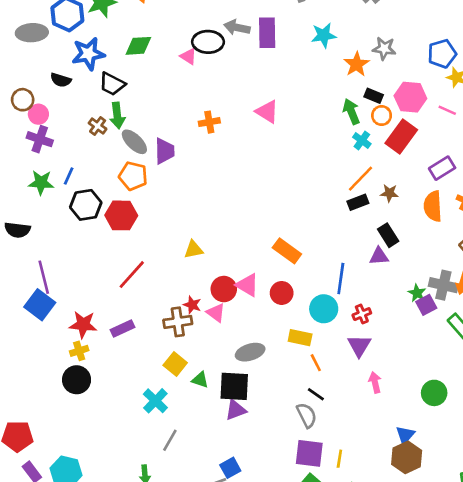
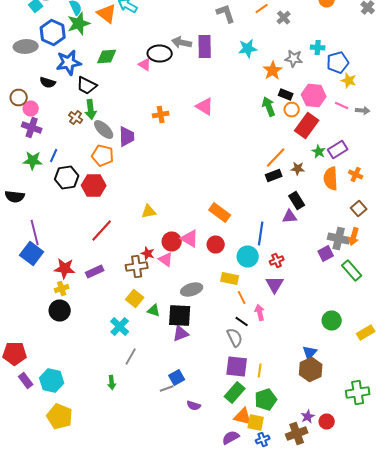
cyan cross: (362, 140) -> (318, 48), moved, turned -32
green star: (417, 293) -> (319, 152), moved
pink arrow: (375, 382) -> (260, 312), moved

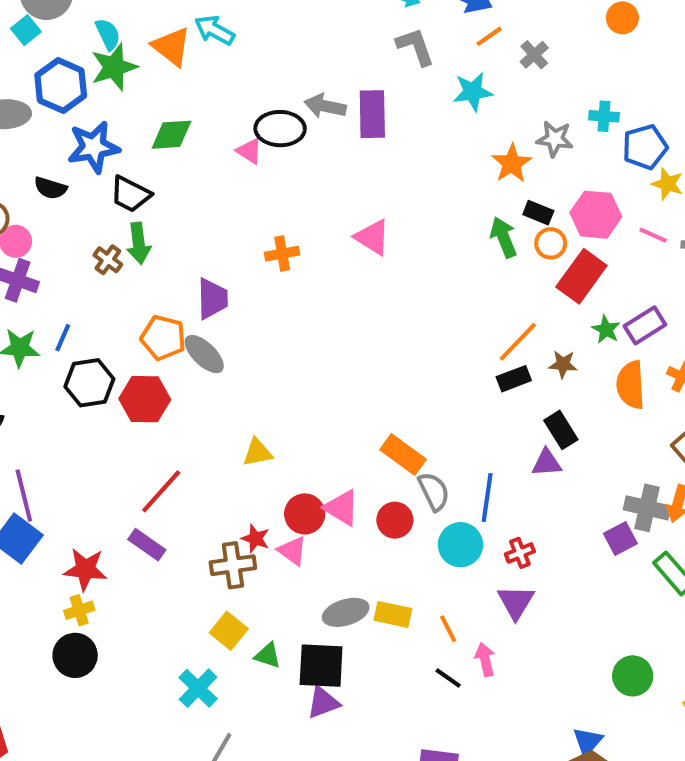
cyan star: (248, 48) -> (473, 92), moved
gray ellipse: (104, 130) -> (204, 354), moved
purple rectangle: (95, 272) -> (147, 545), moved, turned 60
yellow rectangle: (230, 278) -> (393, 614), moved
gray semicircle: (235, 338) -> (434, 491), moved

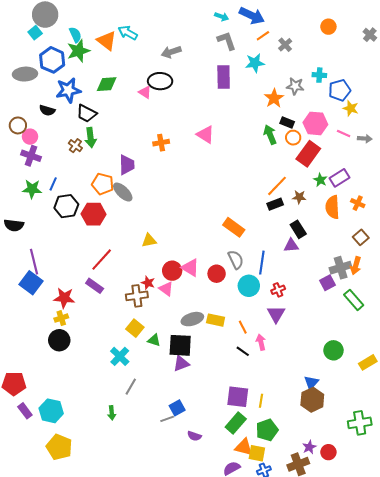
gray arrow: (325, 106) -> (171, 52), moved, turned -30
purple rectangle: (372, 114) -> (224, 77), moved
orange rectangle: (403, 455) -> (234, 227), moved
gray cross: (647, 508) -> (341, 268), turned -30

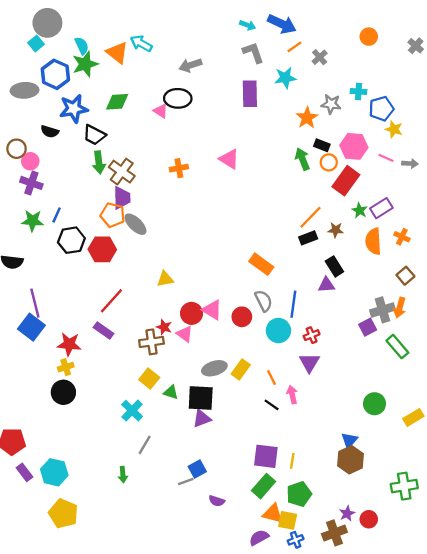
brown cross: (75, 146) -> (122, 172), moved, size x1.6
purple trapezoid: (127, 165) -> (122, 198), moved
yellow rectangle: (216, 320) -> (241, 369), turned -66

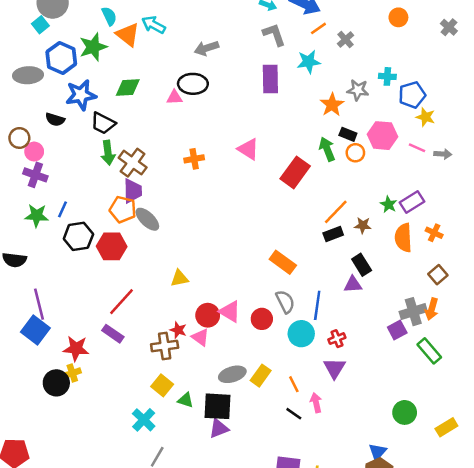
cyan semicircle: (82, 46) -> (109, 16), moved
pink triangle: (161, 111) -> (174, 97), turned -35
red rectangle: (346, 181) -> (295, 172), moved
black circle: (63, 392) -> (56, 383), moved

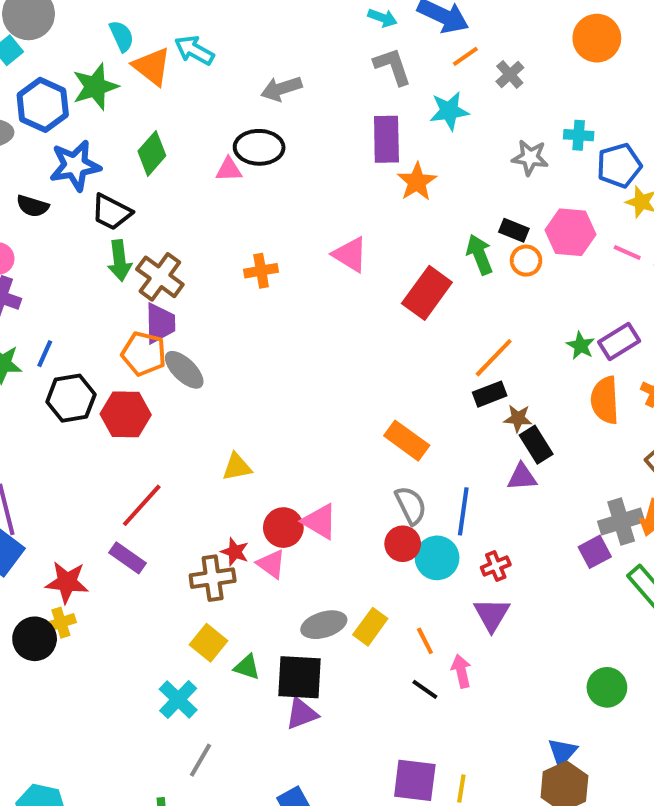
orange circle: (398, 17) -> (597, 38), size x1.5
green diamond: (128, 88) -> (152, 153), turned -45
orange star: (332, 105) -> (417, 182), moved
brown star: (363, 225) -> (518, 418), moved
red circle: (262, 319) -> (403, 544), moved

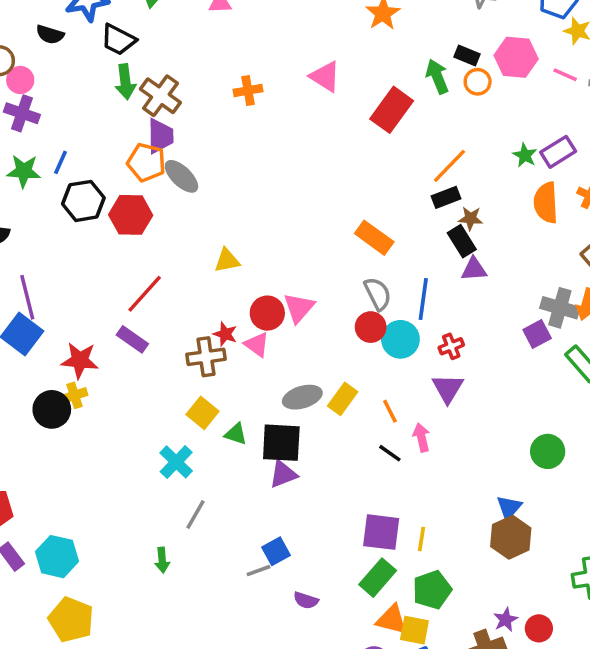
black rectangle: (536, 445) -> (462, 241), moved
pink triangle: (320, 521) -> (299, 308), turned 40
gray cross: (621, 521) -> (560, 308), turned 33

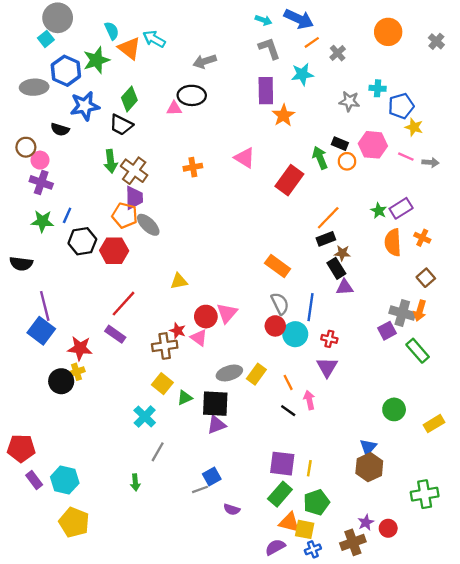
black trapezoid: (118, 40) -> (121, 125), moved
red cross: (451, 346) -> (329, 339), turned 35
green triangle: (236, 434) -> (185, 398), turned -42

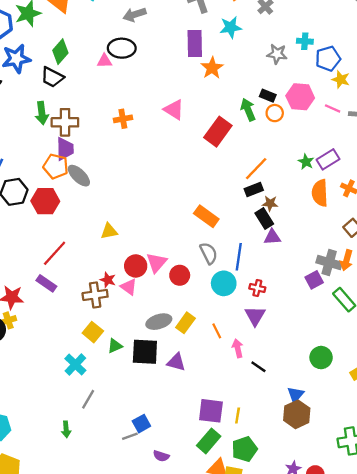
brown cross: (134, 171) -> (65, 122), turned -36
red circle: (275, 326) -> (180, 275), moved
black line: (288, 411) -> (258, 367), moved
purple triangle: (216, 425) -> (176, 362), moved, turned 36

